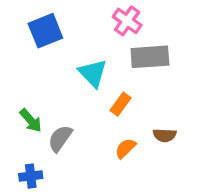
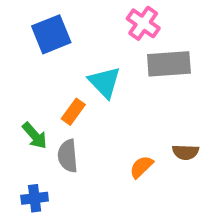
orange rectangle: (121, 104) -> (73, 112), moved
gray semicircle: (60, 138) -> (68, 156), turned -40

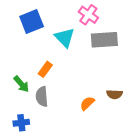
cyan triangle: (105, 82) -> (65, 37), moved

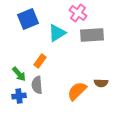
cyan triangle: (65, 37) -> (57, 33), turned 42
orange semicircle: (87, 103) -> (77, 91), size x1.5
blue cross: (21, 123) -> (19, 96), moved

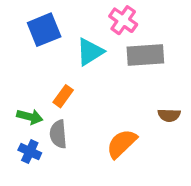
green arrow: (19, 74) -> (30, 117), turned -35
brown semicircle: (101, 83) -> (169, 115), moved
blue cross: (19, 96) -> (30, 152), turned 32

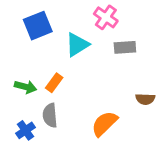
gray rectangle: (145, 55) -> (125, 47), size x0.7
green arrow: (30, 117) -> (26, 87), moved
blue cross: (30, 152) -> (26, 130), turned 30

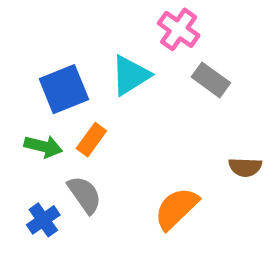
blue square: (38, 26) -> (64, 89), moved
gray rectangle: (125, 47) -> (211, 80), turned 40
gray semicircle: (50, 115) -> (85, 195), turned 150

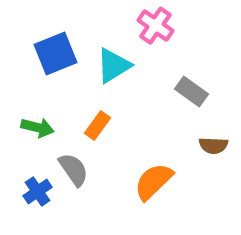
gray rectangle: (211, 80) -> (191, 92), moved
blue square: (64, 89) -> (56, 54), moved
orange rectangle: (91, 140) -> (98, 125), moved

